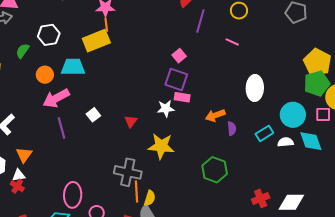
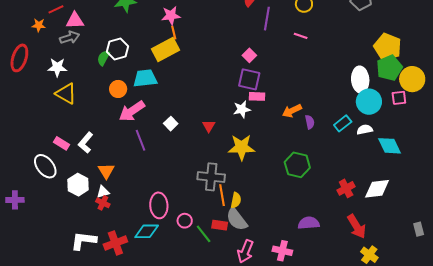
green semicircle: (23, 51) -> (103, 58), moved
white ellipse: (255, 88) -> (360, 80), moved
cyan diamond: (311, 141) -> (389, 146), moved

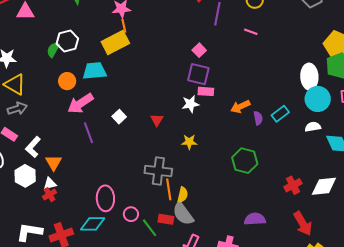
gray arrow: (70, 37) -> (17, 109), moved
cyan rectangle: (343, 123) -> (280, 114), moved
white L-shape: (86, 143) -> (33, 147), moved
yellow star: (241, 147) -> (189, 142), size x0.6
red cross: (103, 203) -> (50, 195), turned 32

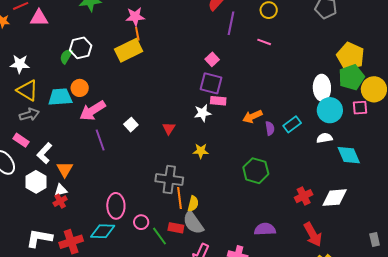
cyan trapezoid: (94, 71) -> (60, 97), moved

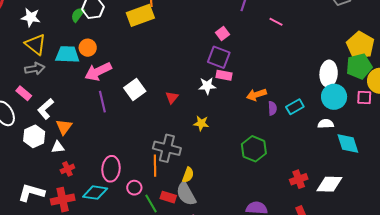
white square: (131, 125) -> (135, 89), size x1.5
orange line: (179, 198) -> (155, 166), moved
red cross: (60, 201) -> (67, 169), moved

